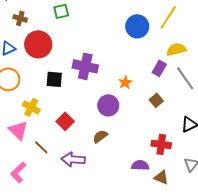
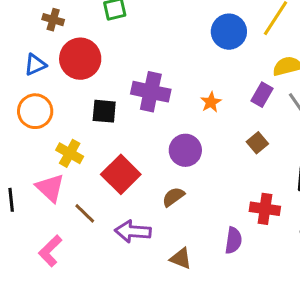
orange star: (125, 82) -> (211, 102), moved
red square: (65, 121) -> (121, 174), size x1.4
purple semicircle: (140, 165) -> (233, 240), turned 96
brown triangle: (161, 177) -> (181, 258), moved

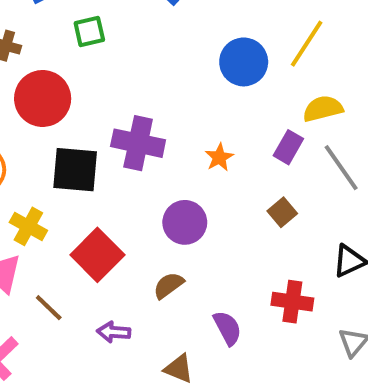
black square: (104, 111) -> (75, 170), size x1.4
purple arrow: (133, 231) -> (114, 332), size x0.7
purple semicircle: (233, 240) -> (227, 328), moved, turned -36

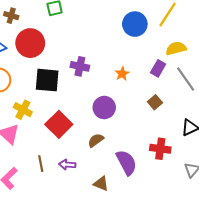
purple cross: (138, 143) -> (80, 66), size x0.7
brown line: (49, 308) -> (41, 164), moved, turned 35
purple semicircle: (227, 328) -> (126, 162), size x1.4

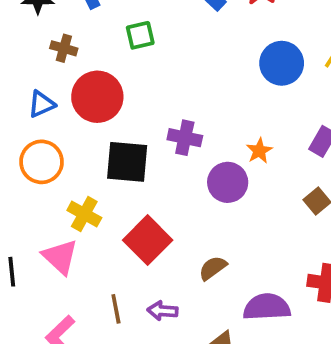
purple circle: (104, 108) -> (228, 182), moved
purple semicircle: (126, 162) -> (267, 307), turned -65

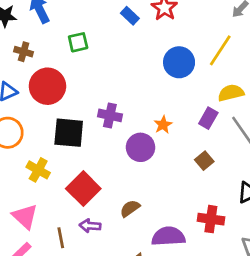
pink triangle: (60, 257) -> (25, 216), moved
purple arrow: (163, 311) -> (90, 226), moved

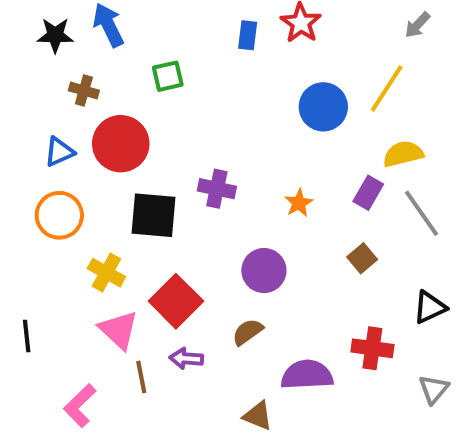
blue rectangle: (130, 16) -> (248, 35), turned 54
purple circle: (140, 147) -> (264, 271), moved
pink triangle: (25, 216) -> (119, 330), moved

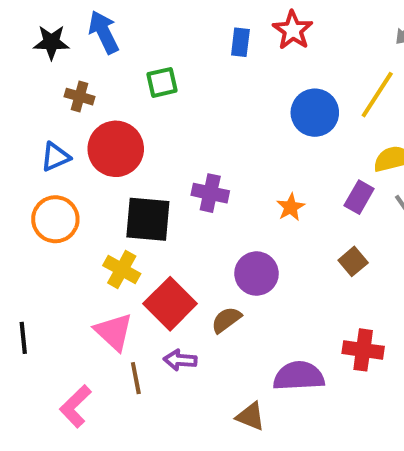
yellow cross: (106, 273) -> (122, 270), moved
brown semicircle: (248, 332) -> (226, 320), moved

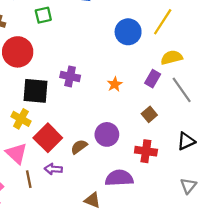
purple circle: (257, 274) -> (107, 134), moved
red cross: (363, 350) -> (146, 151), moved

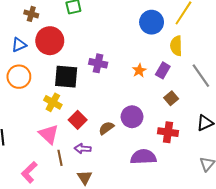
yellow semicircle: (172, 57) -> (176, 46), moved, turned -78
purple rectangle: (153, 79) -> (163, 70), moved
red square: (48, 138) -> (78, 120), size x0.7
brown triangle: (92, 200) -> (85, 177), moved, turned 35

